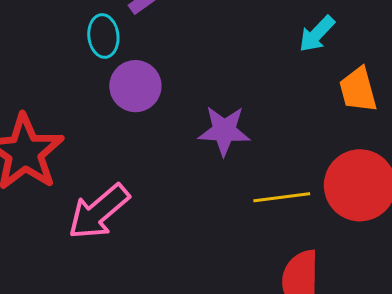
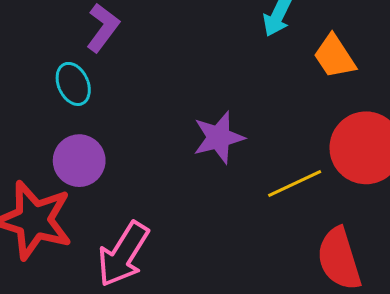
purple circle: (135, 86) -> (79, 161), moved

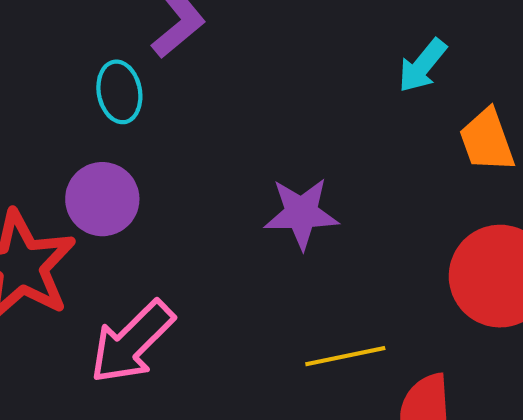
yellow line: (295, 184) -> (345, 356), moved

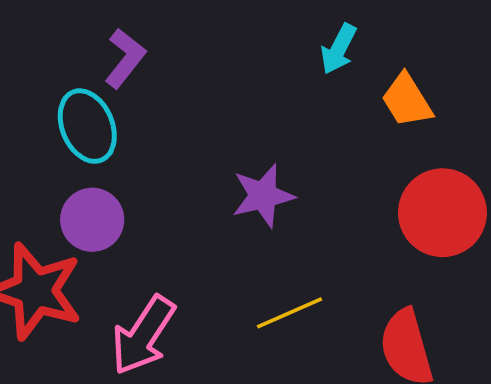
cyan ellipse: (119, 92) -> (87, 126), size x1.4
yellow line: (345, 356) -> (289, 313), moved

